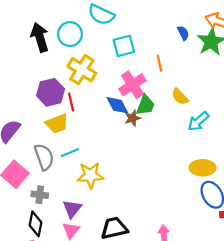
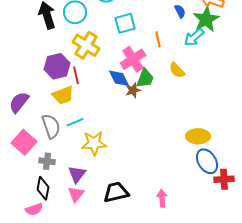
cyan arrow: (198, 121) -> (194, 37), moved

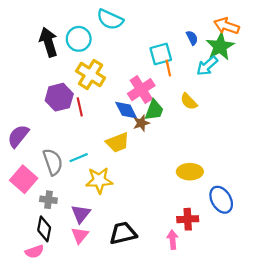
cyan square: (125, 23) -> (161, 54), moved
yellow trapezoid: (63, 95) -> (118, 142), moved
yellow ellipse: (198, 136) -> (190, 172), moved
red cross: (224, 179) -> (188, 219), moved

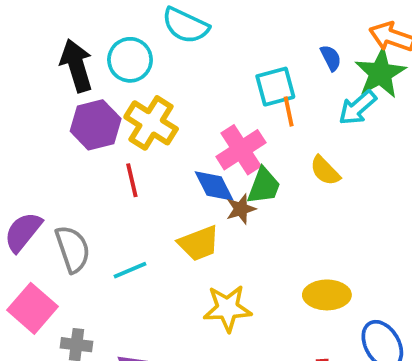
purple hexagon: (59, 97) -> (96, 125), moved
gray semicircle: (53, 162) -> (73, 249), moved
yellow star: (99, 180) -> (228, 308), moved

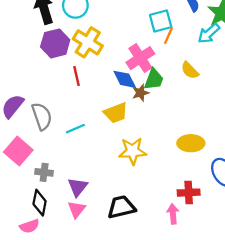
orange line: (289, 111) -> (168, 36), turned 36

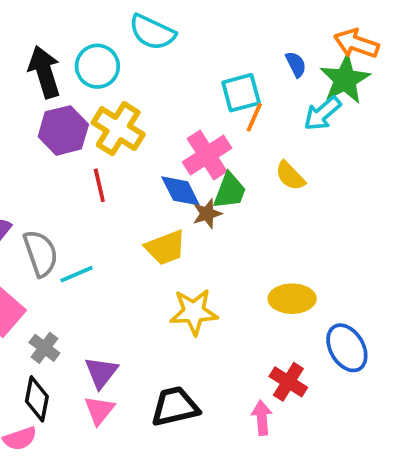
cyan line: (75, 129) -> (77, 274), moved
gray cross: (44, 172) -> (44, 348), turned 30
red cross: (189, 193) -> (288, 382), turned 35

